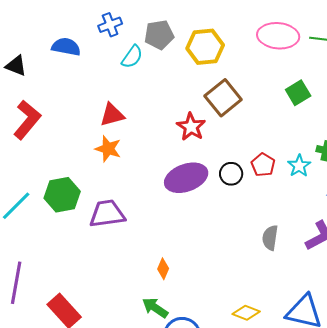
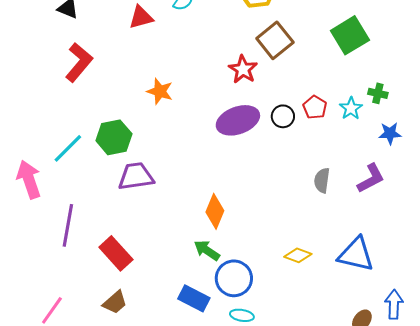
green square: (298, 93) -> (350, 35), size x1.5
red triangle: (112, 115) -> (141, 17), moved
purple trapezoid: (107, 214) -> (136, 176), moved
orange diamond: (163, 269) -> (215, 211), size x1.6

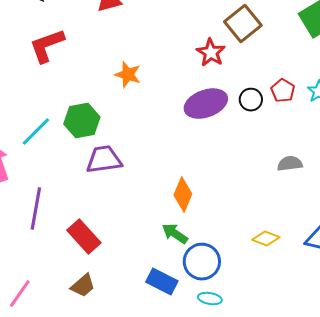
red L-shape: (79, 62) -> (47, 46), turned -150
gray semicircle: (322, 180) -> (290, 164), turned 75

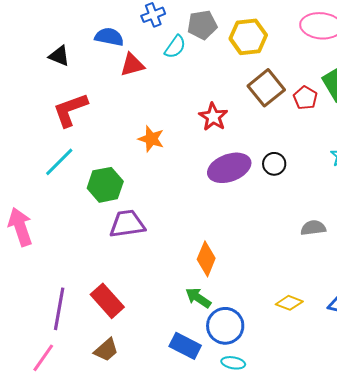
red star: (211, 53) -> (213, 117), moved
red pentagon: (283, 91) -> (305, 98), moved
cyan line: (36, 132) -> (59, 162), moved
purple line: (36, 209) -> (59, 309), moved

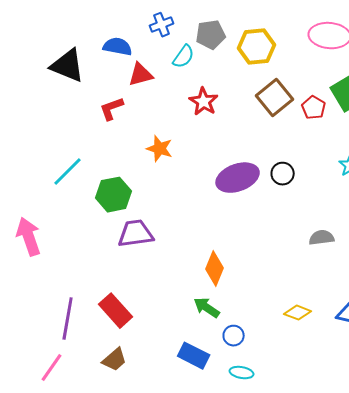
black triangle: (59, 56) -> (68, 66), size x1.6
red L-shape: (70, 110) -> (112, 109), moved, size x0.7
red star: (213, 117) -> (204, 102), moved
blue circle: (225, 326) -> (234, 336), size x0.6

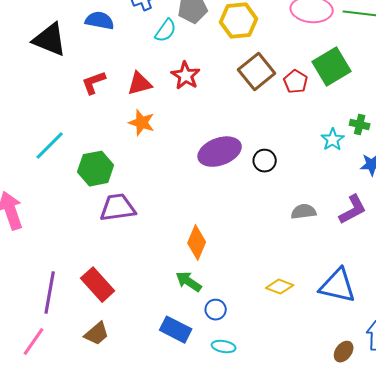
red triangle: (141, 75) -> (140, 84), moved
black circle: (283, 174) -> (265, 161), moved

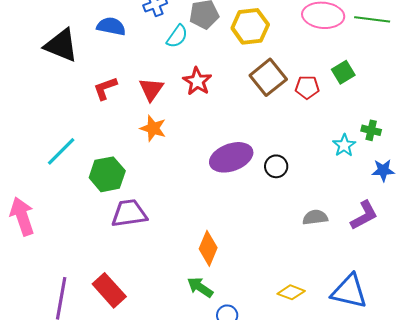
green square: (332, 67) -> (343, 72), size x0.6
red pentagon: (296, 82) -> (307, 87), turned -30
red triangle: (140, 84) -> (151, 89), turned -40

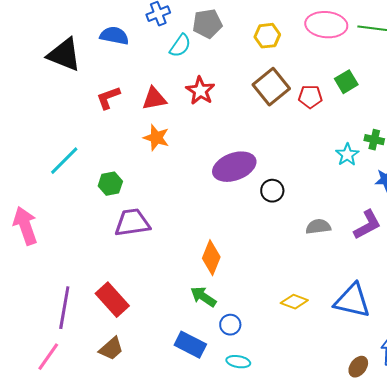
yellow hexagon: (250, 26) -> (267, 36), moved, size x0.7
red triangle: (151, 89) -> (154, 99), turned 44
black circle: (276, 166) -> (272, 191), moved
green hexagon: (107, 174) -> (110, 184), size x0.7

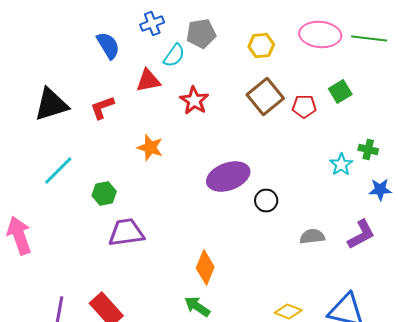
blue semicircle: (114, 36) -> (108, 46), turned 48
black triangle: (64, 55) -> (51, 104), moved, turned -39
red triangle: (154, 99) -> (148, 80), moved

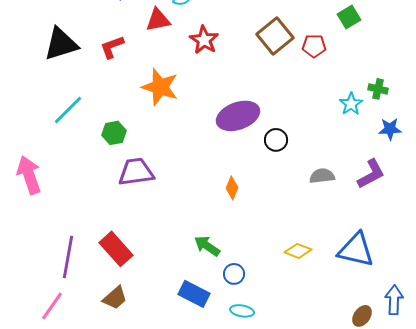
green square: (340, 92) -> (349, 17), moved
orange star: (150, 148) -> (160, 87), size x1.4
orange diamond: (205, 268) -> (232, 188), moved, size x0.7

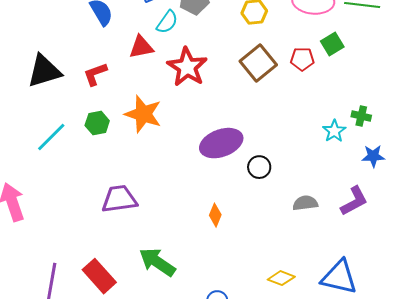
red star: (204, 40) -> (187, 67), size x1.4
red pentagon: (314, 46) -> (302, 59), moved
green hexagon: (114, 133) -> (97, 123), moved
green arrow: (207, 246) -> (157, 262), moved, size x1.4

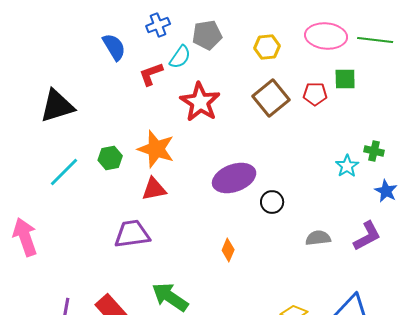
green square: (332, 44) -> (345, 79), turned 30
red triangle: (141, 47) -> (154, 189), moved
red L-shape: (95, 74) -> (151, 74), moved
blue star: (373, 156) -> (386, 191), turned 30

